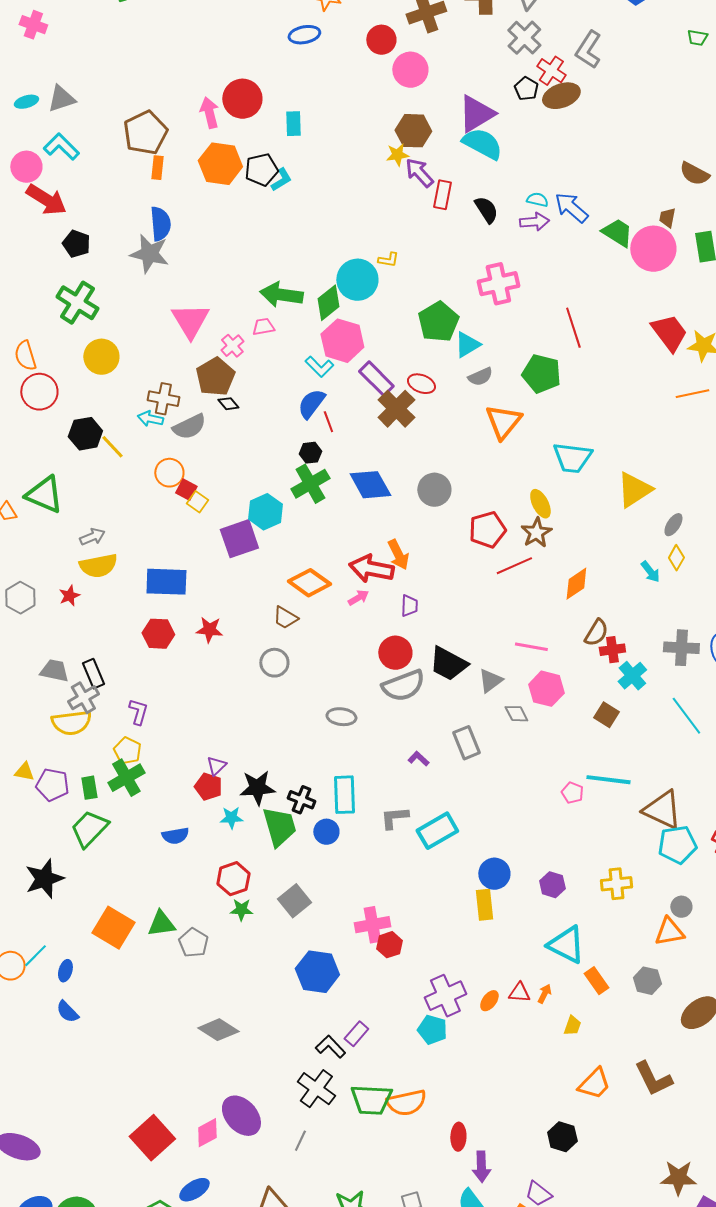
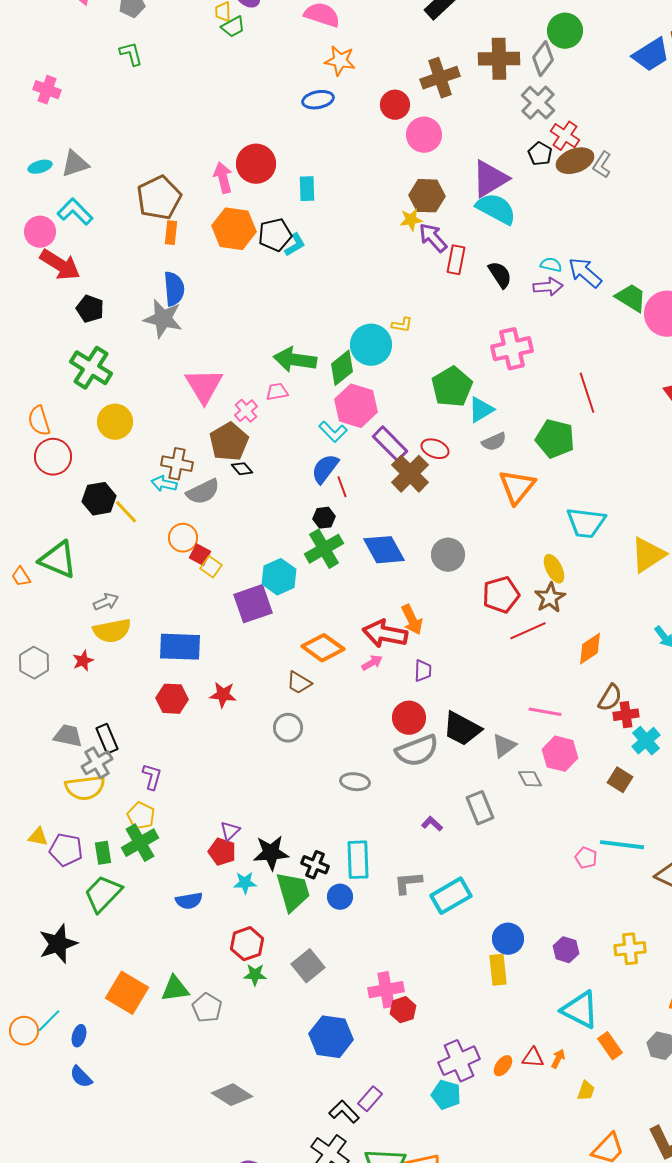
gray L-shape: (588, 50) -> (602, 165), moved, size x0.7

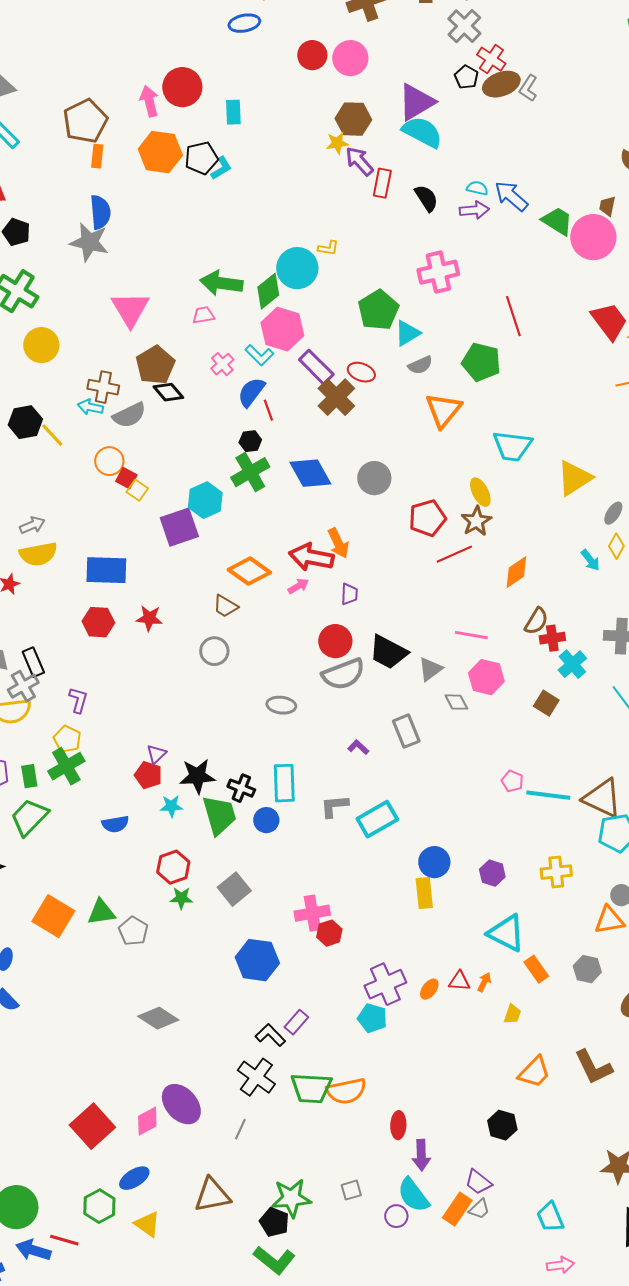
red circle: (395, 105) -> (312, 55), moved
pink cross: (246, 411) -> (222, 364), moved
black diamond: (242, 469) -> (168, 392), size x1.4
cyan line: (622, 845) -> (548, 795), moved

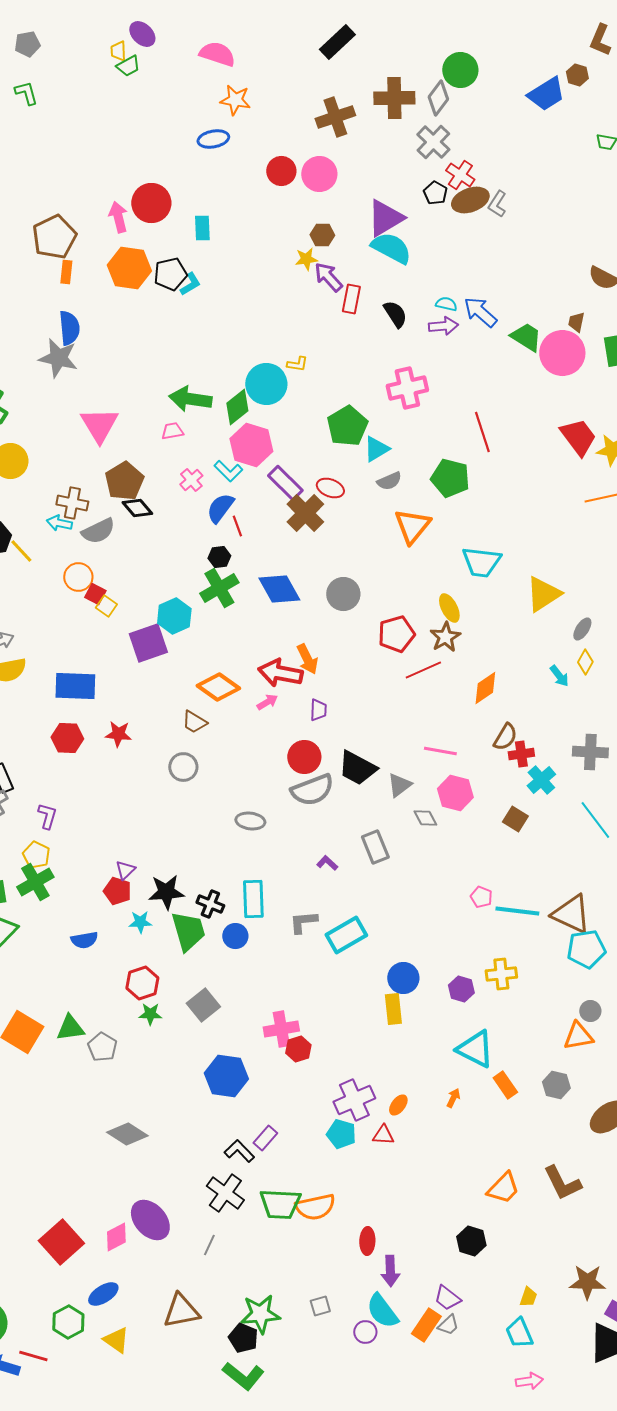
brown hexagon: (353, 119) -> (322, 235), size x0.7
yellow cross: (556, 872) -> (501, 974), moved
red triangle: (459, 981) -> (383, 1135), moved
yellow trapezoid: (512, 1014) -> (528, 1297), moved

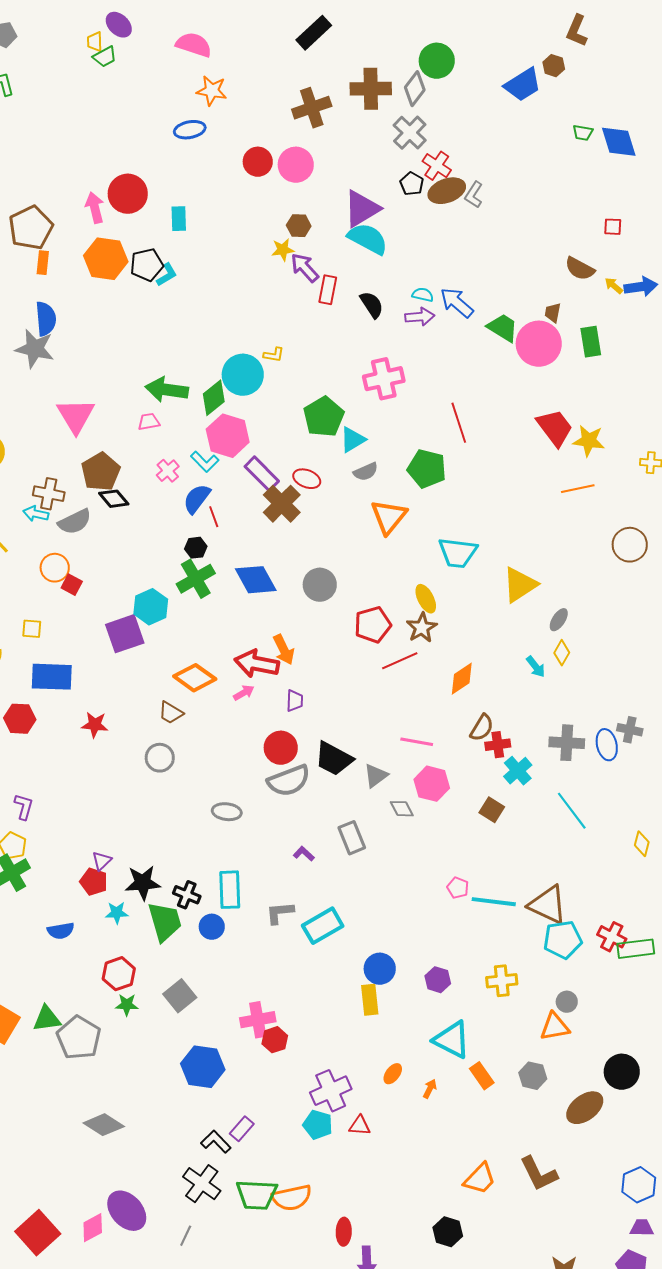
yellow square: (106, 606) -> (32, 629), moved, turned -30
red hexagon: (67, 738) -> (20, 719), moved
yellow cross: (501, 974) -> (502, 981), moved
gray pentagon: (102, 1047) -> (79, 1038), size x1.5
orange ellipse: (398, 1105) -> (393, 1074), moved

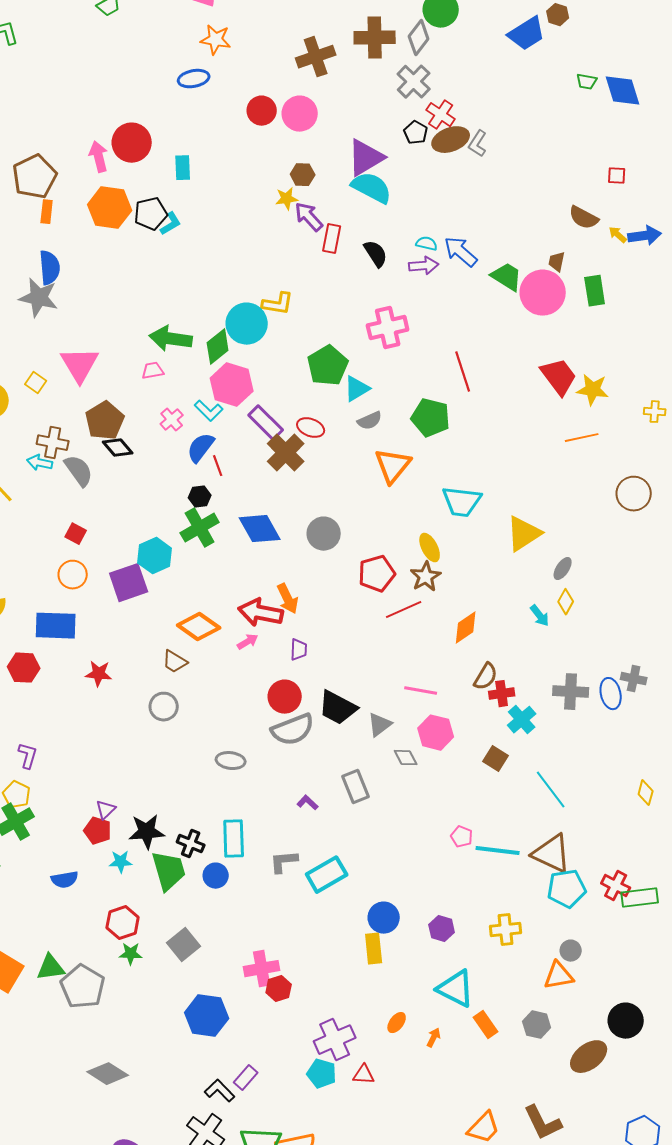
yellow L-shape: (274, 355) -> (278, 304), size x1.5
gray semicircle: (75, 522) -> (79, 471), turned -100
orange circle: (55, 568) -> (73, 575), moved
yellow square: (32, 629) -> (36, 383), moved, turned 30
cyan line: (572, 811) -> (551, 790), moved

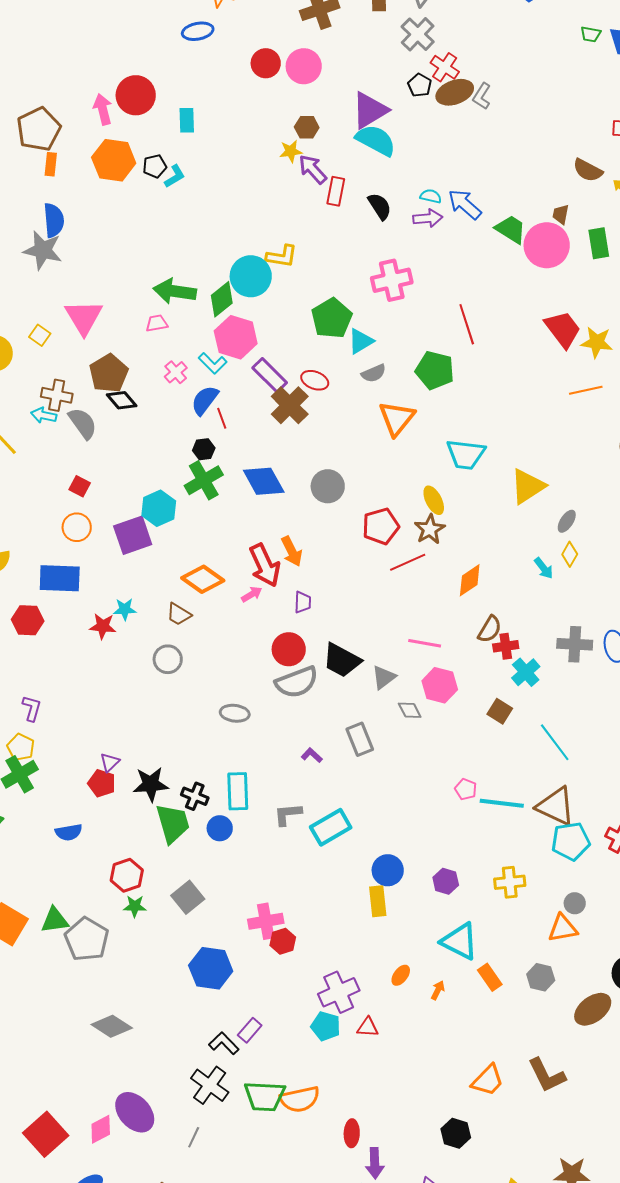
black pentagon: (151, 214) -> (155, 166), size x0.7
red arrow: (261, 613) -> (265, 565), turned -126
cyan star: (121, 862) -> (125, 609), moved

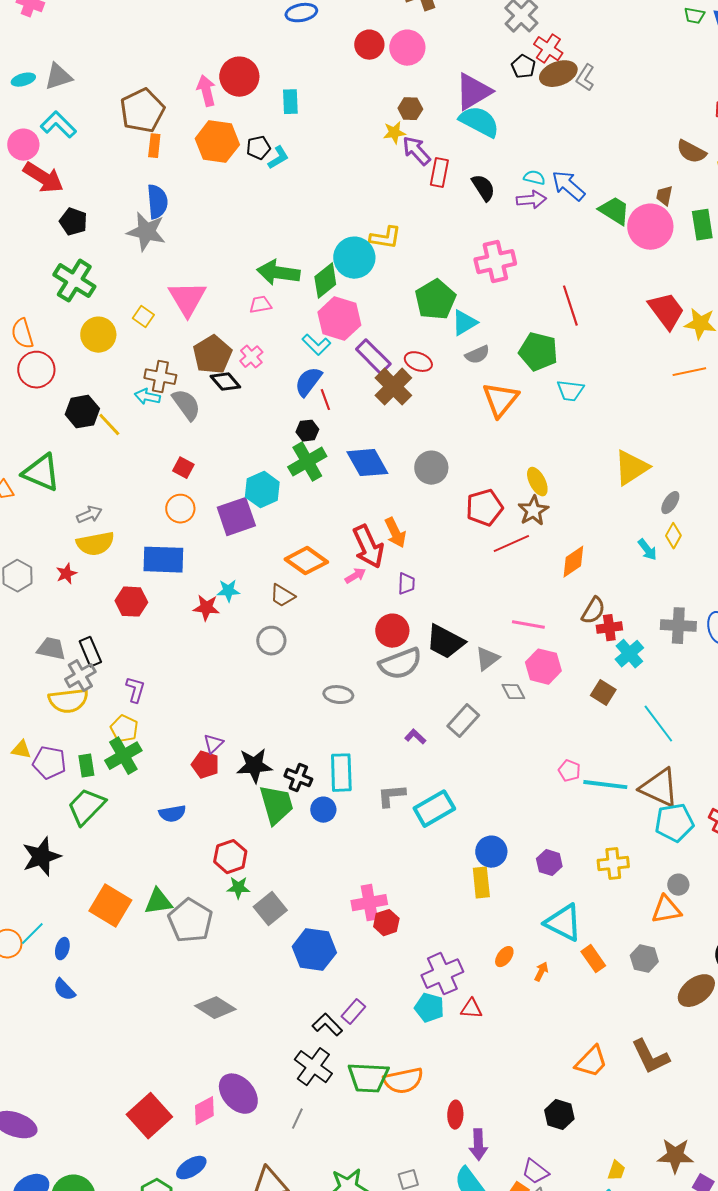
pink cross: (176, 372) -> (251, 357), moved
cyan trapezoid: (466, 454) -> (570, 391), moved, size x0.7
gray rectangle: (360, 739) -> (463, 721), turned 64
gray square: (188, 897) -> (270, 909), moved

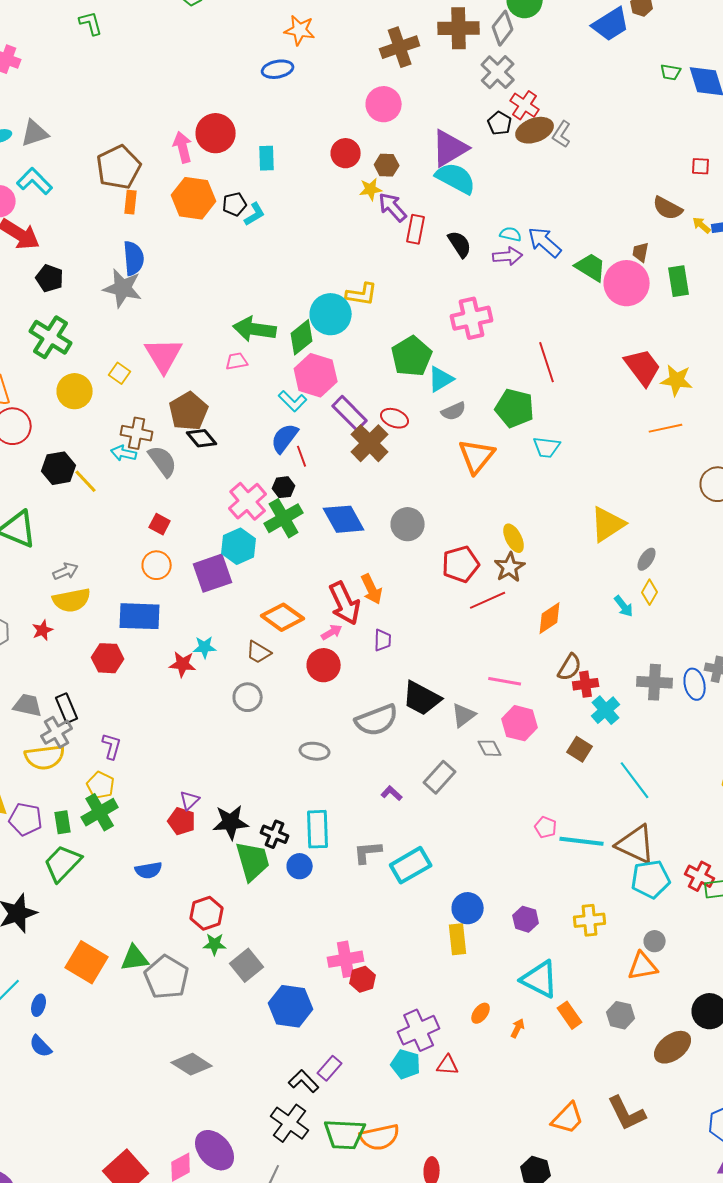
red circle: (369, 45) -> (346, 153), moved
pink cross: (251, 357) -> (248, 501), moved, size x1.6
red circle: (392, 631) -> (324, 665), moved

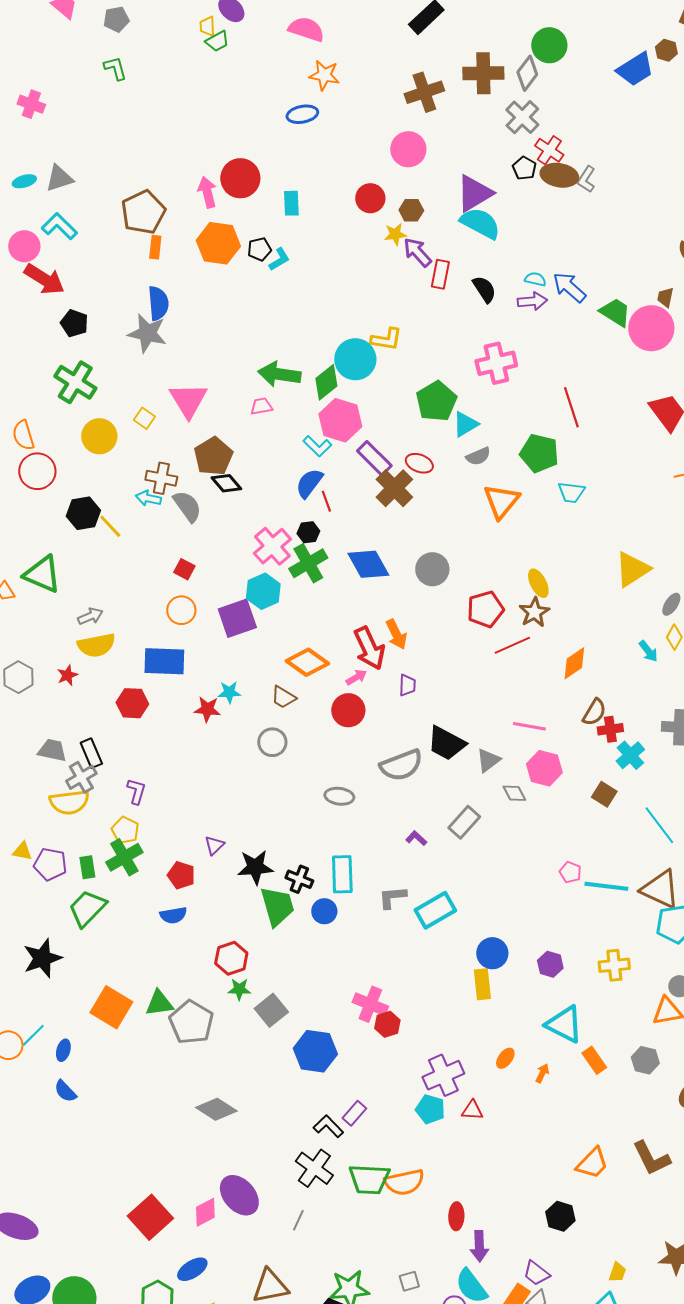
brown ellipse: (535, 130) -> (559, 175), turned 30
red pentagon: (182, 821) -> (181, 875), moved
pink cross: (346, 959) -> (370, 1004), turned 32

